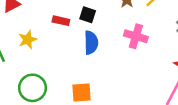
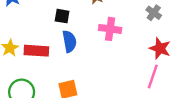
red rectangle: (61, 21) -> (36, 51), moved, size x1.5

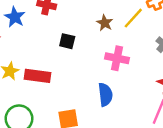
blue semicircle: (69, 41) -> (105, 95), moved

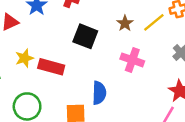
black square: (67, 41) -> (85, 36), size x1.5
blue semicircle: (105, 95) -> (99, 93), moved

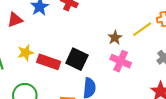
brown star: (125, 23) -> (115, 38), moved
black square: (85, 36) -> (77, 59), moved

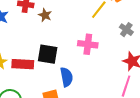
brown star: (115, 38) -> (45, 15), moved

